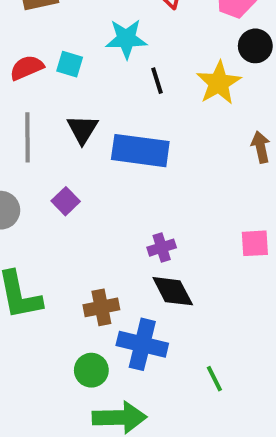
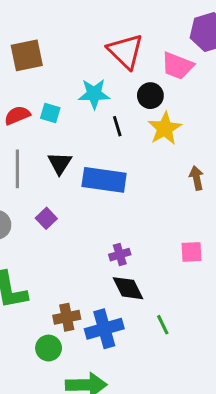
black circle: (255, 46) -> (150, 96), moved
brown cross: (101, 307) -> (67, 317), moved
blue cross: (142, 344) -> (104, 329), turned -30
green circle: (91, 370) -> (49, 348), moved
green line: (214, 379) -> (163, 325), moved

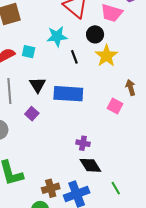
purple square: (46, 218) -> (32, 114), moved
pink square: (191, 252) -> (115, 106), moved, turned 35
purple cross: (120, 255) -> (83, 143), turned 32

